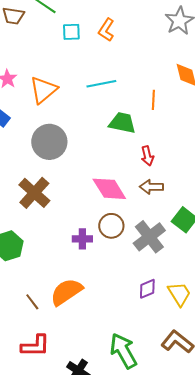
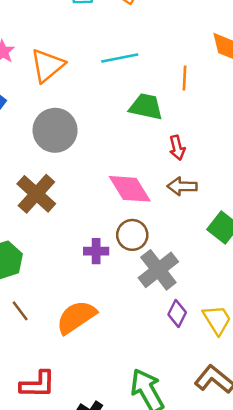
gray cross: (149, 237) -> (158, 270), moved
purple diamond: (147, 289) -> (177, 313), turned -40
brown line: (32, 302) -> (20, 311), moved

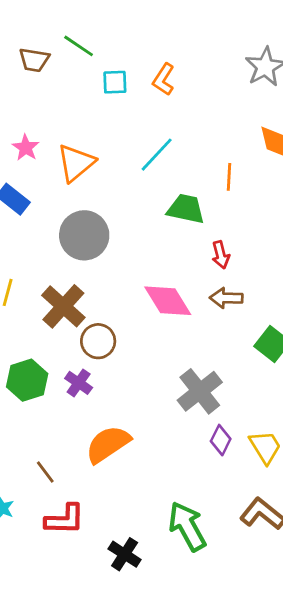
cyan line: (120, 58) -> (157, 155), turned -36
brown circle: (132, 235) -> (98, 341), moved
purple cross: (96, 251) -> (79, 383), moved, turned 35
brown line: (20, 311) -> (45, 472), moved

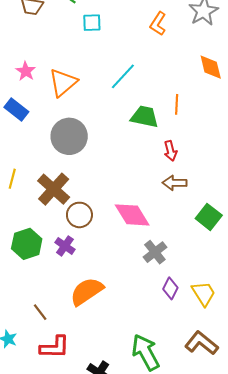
orange L-shape: (164, 79) -> (158, 24), moved
orange line: (229, 177) -> (177, 104), moved
pink diamond: (168, 301) -> (132, 215), moved
gray cross: (200, 391) -> (155, 252), size x0.7

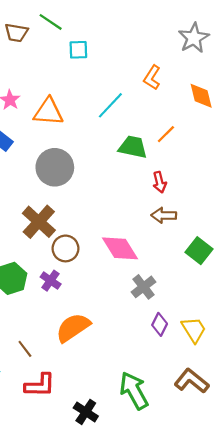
orange L-shape: (158, 24) -> (152, 78), moved
orange triangle: (63, 83) -> (48, 112), turned 44
orange line: (177, 104) -> (166, 134), turned 42

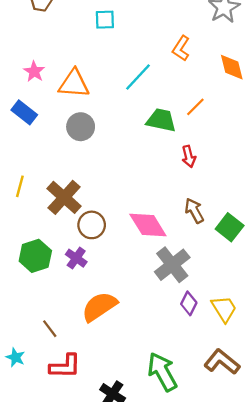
gray circle: (55, 167) -> (81, 127), moved, size x0.7
brown arrow: (164, 215) -> (194, 211), moved, turned 60
gray cross: (144, 287) -> (172, 265), size x1.4

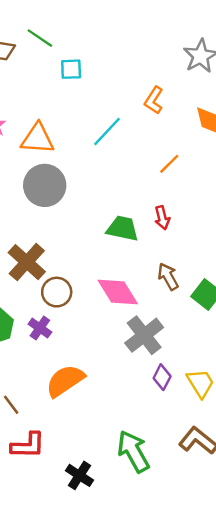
green trapezoid: (161, 120) -> (123, 229), moved
gray circle: (81, 127) -> (45, 185), size x1.4

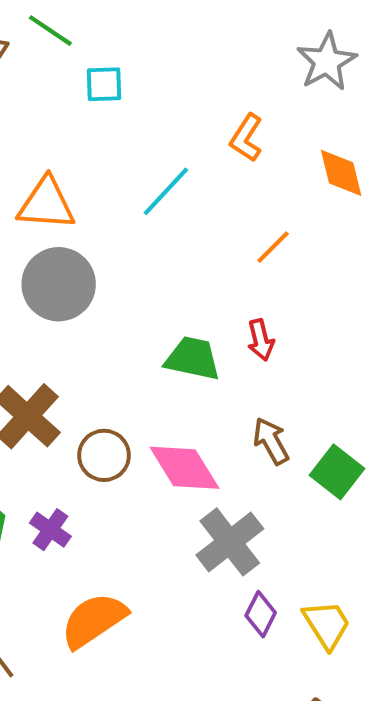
brown circle: (57, 292) -> (104, 455), moved

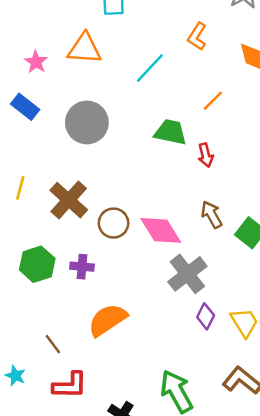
orange triangle: (46, 204) -> (84, 49), moved
green trapezoid: (193, 358) -> (170, 132), moved
purple cross: (50, 530) -> (82, 267), turned -30

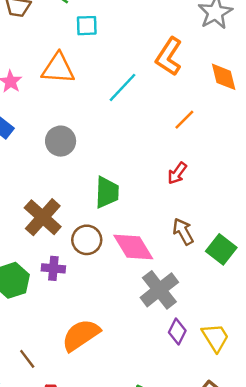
orange L-shape: (197, 36) -> (169, 57), size x1.4
gray circle: (87, 122) -> (61, 141), size x0.7
green trapezoid: (170, 132) -> (107, 192), moved, turned 80
red arrow: (206, 155) -> (177, 173), turned 50
purple cross: (82, 267) -> (53, 268), moved

